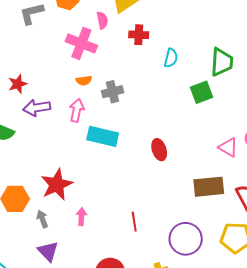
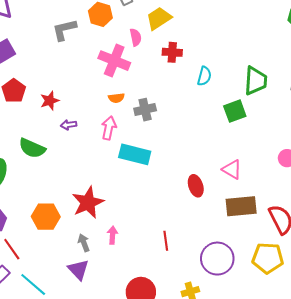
purple arrow: (37, 108) -> (69, 125), size x0.6
pink triangle: (228, 147) -> (232, 169), moved
red ellipse: (159, 150) -> (196, 186), moved
gray arrow: (42, 219) -> (84, 243), moved

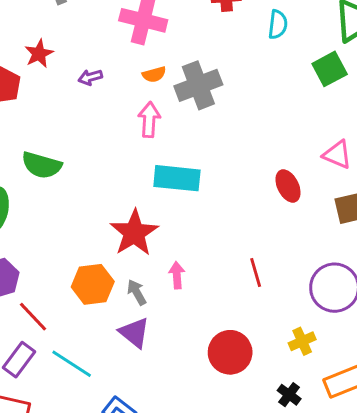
red star: (50, 101) -> (39, 54), moved
gray cross: (145, 110) -> (198, 85), size x1.4
purple arrow: (69, 125) -> (90, 77), moved
cyan rectangle: (135, 154) -> (177, 178), moved
orange hexagon: (46, 217) -> (93, 284), moved

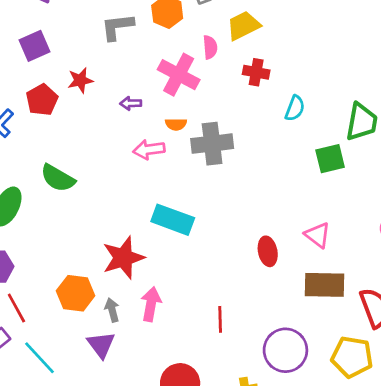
purple arrow: (90, 77) -> (131, 103), moved
pink arrow: (149, 120) -> (149, 150), moved, turned -116
pink arrow: (177, 275) -> (151, 304), size x1.4

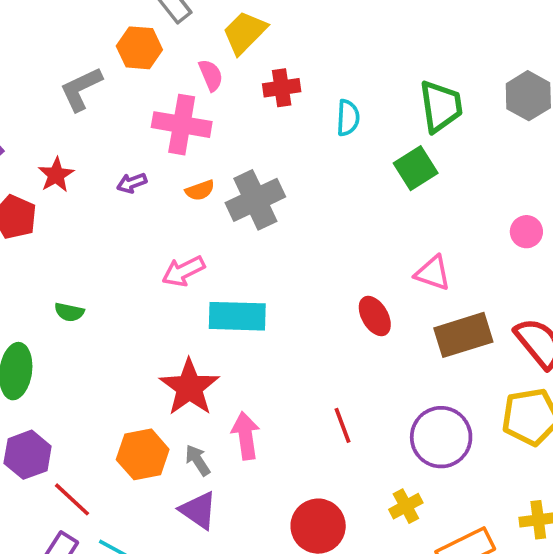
pink arrow: (149, 150) -> (183, 271), moved
green semicircle: (58, 178) -> (69, 312), size x0.6

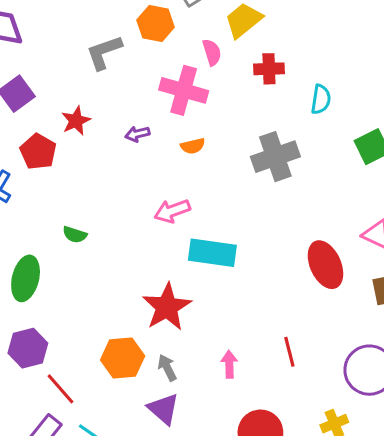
gray cross: (255, 200) -> (275, 157), moved
red ellipse: (375, 316) -> (325, 265), size x1.4
pink arrow: (246, 436) -> (229, 364), moved, size x0.7

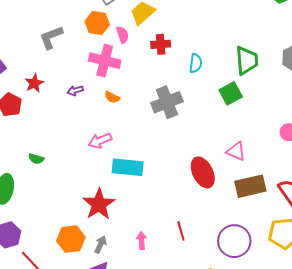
orange hexagon: (156, 24) -> (97, 23), moved
orange semicircle: (193, 146) -> (112, 97), turned 42
gray arrow: (167, 368) -> (101, 244), turned 54

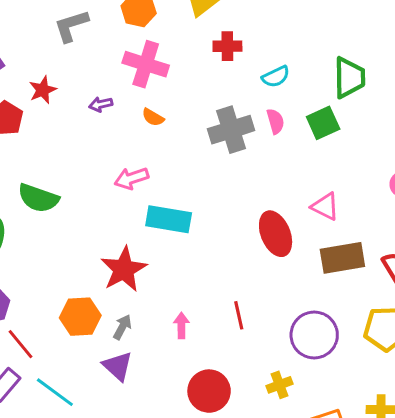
pink semicircle: (122, 35) -> (275, 121), moved
cyan semicircle: (196, 63) -> (276, 77), turned 54
green semicircle: (36, 159) -> (38, 198), size x1.8

